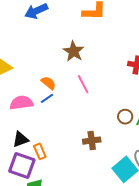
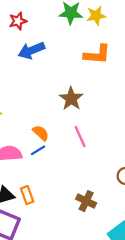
brown cross: (92, 141) -> (86, 201), turned 30
orange rectangle: (40, 151) -> (27, 195), moved

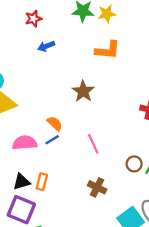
blue arrow: (31, 50) -> (46, 46), size x0.7
pink line: (80, 136) -> (93, 144), moved
orange rectangle: (27, 195) -> (42, 182), turned 35

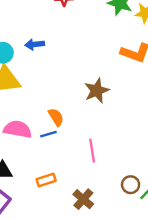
blue arrow: (46, 46) -> (35, 44), moved
orange rectangle: (42, 182) -> (46, 180), moved, turned 42

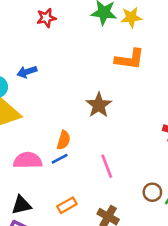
orange semicircle: (56, 117) -> (64, 140), turned 60

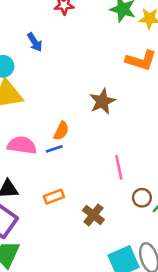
blue arrow: (27, 72) -> (35, 42), moved, turned -114
pink line: (107, 166) -> (119, 167), moved

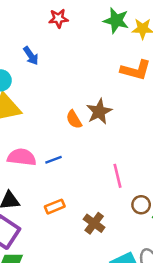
orange semicircle: (61, 131) -> (74, 119), moved, turned 126

